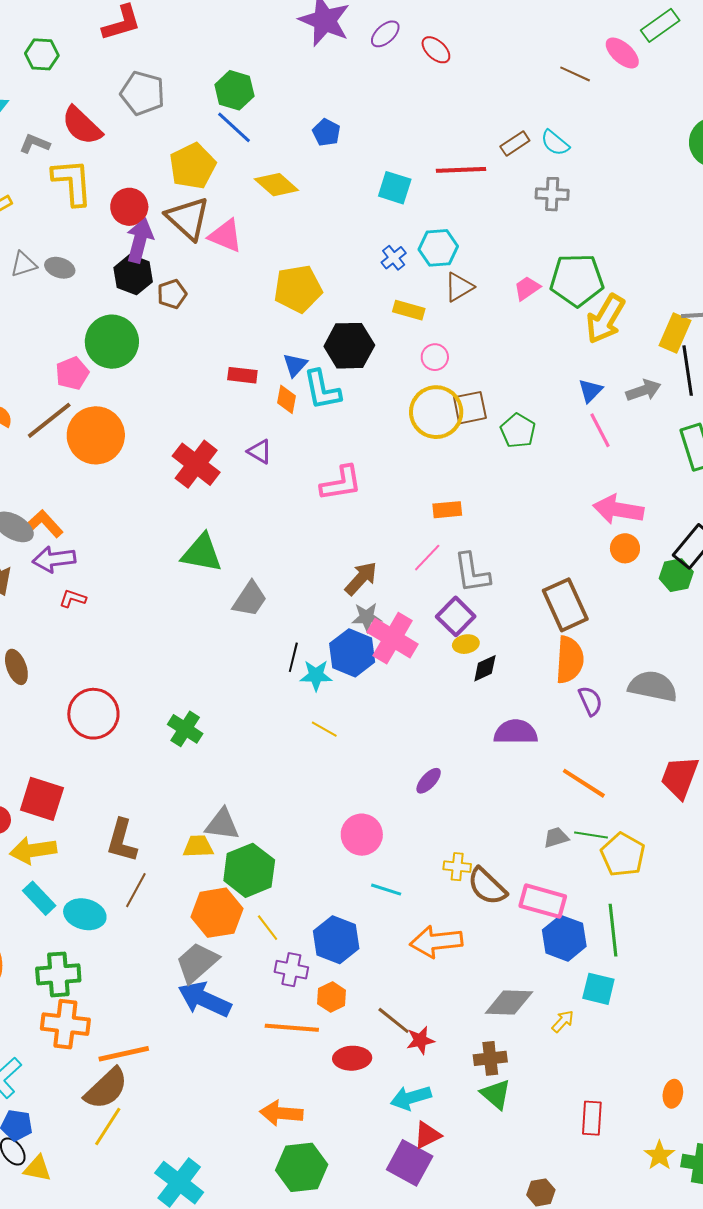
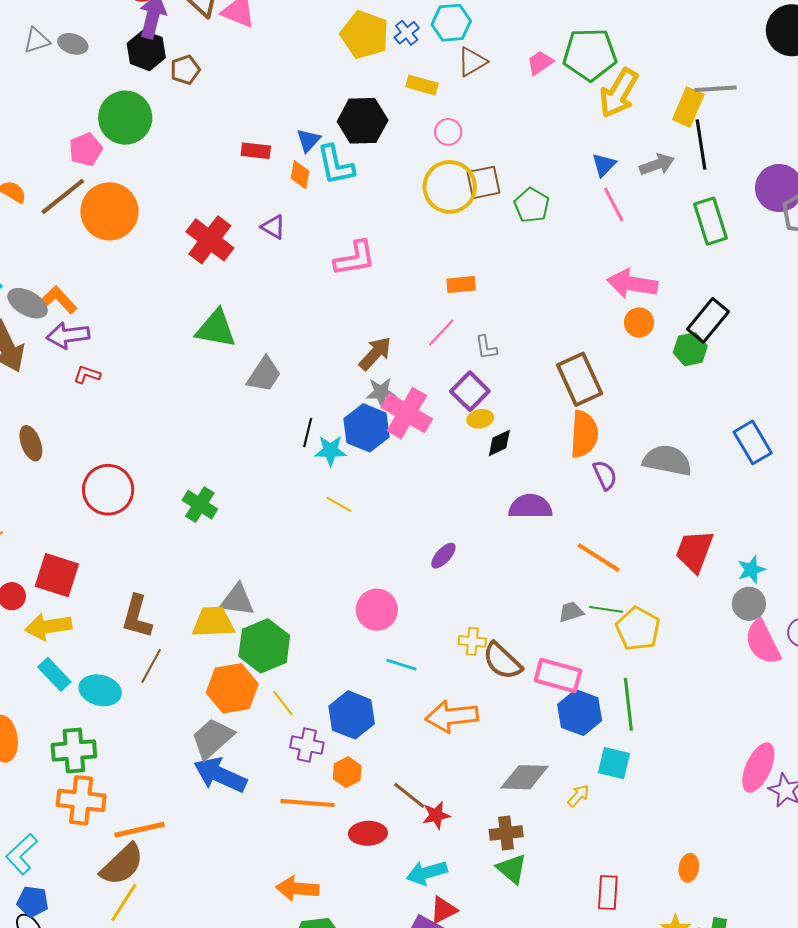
yellow pentagon: (298, 289) -> (365, 35), moved, turned 30
gray L-shape: (472, 573) -> (486, 347), size x0.6
yellow trapezoid: (198, 846) -> (213, 622), size x1.4

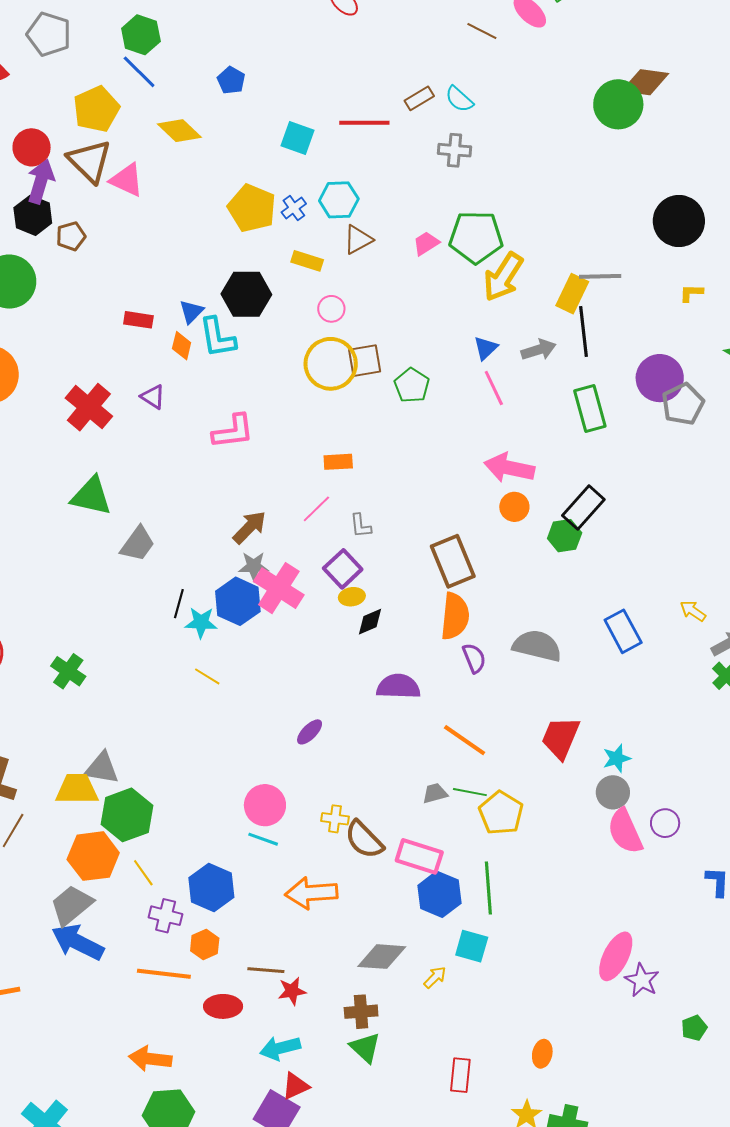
pink circle: (377, 610) -> (265, 805), moved
brown line: (409, 795) -> (266, 970), turned -36

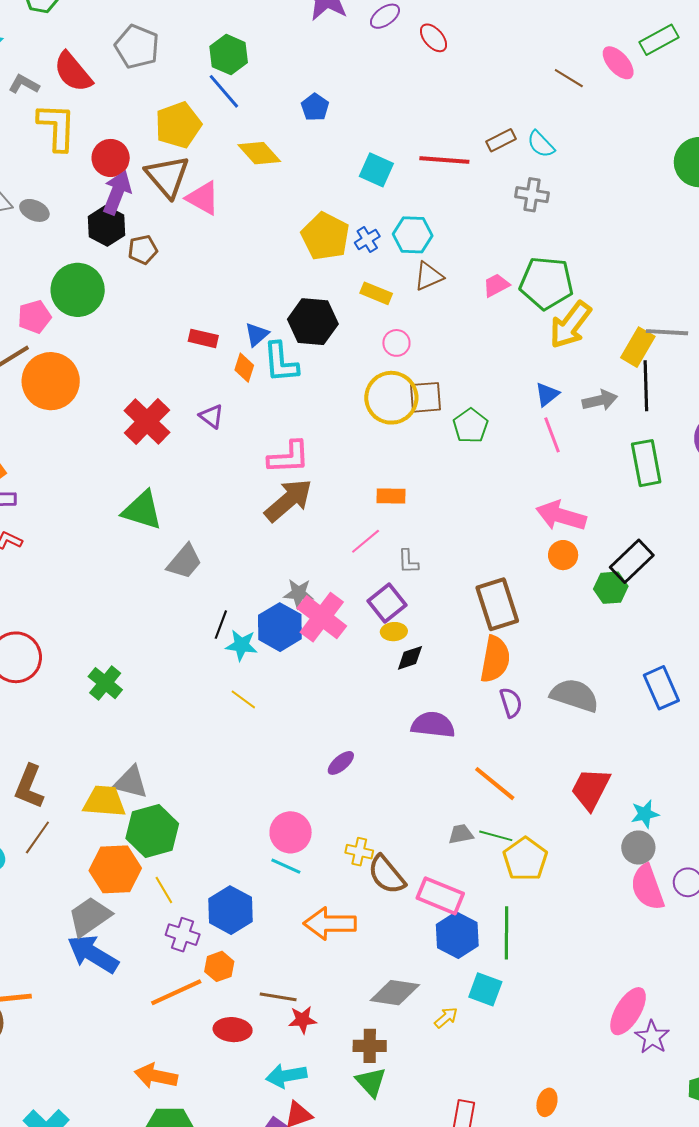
brown arrow: (249, 527) -> (288, 500), moved, size x1.4
orange line: (164, 974) -> (176, 992), turned -36

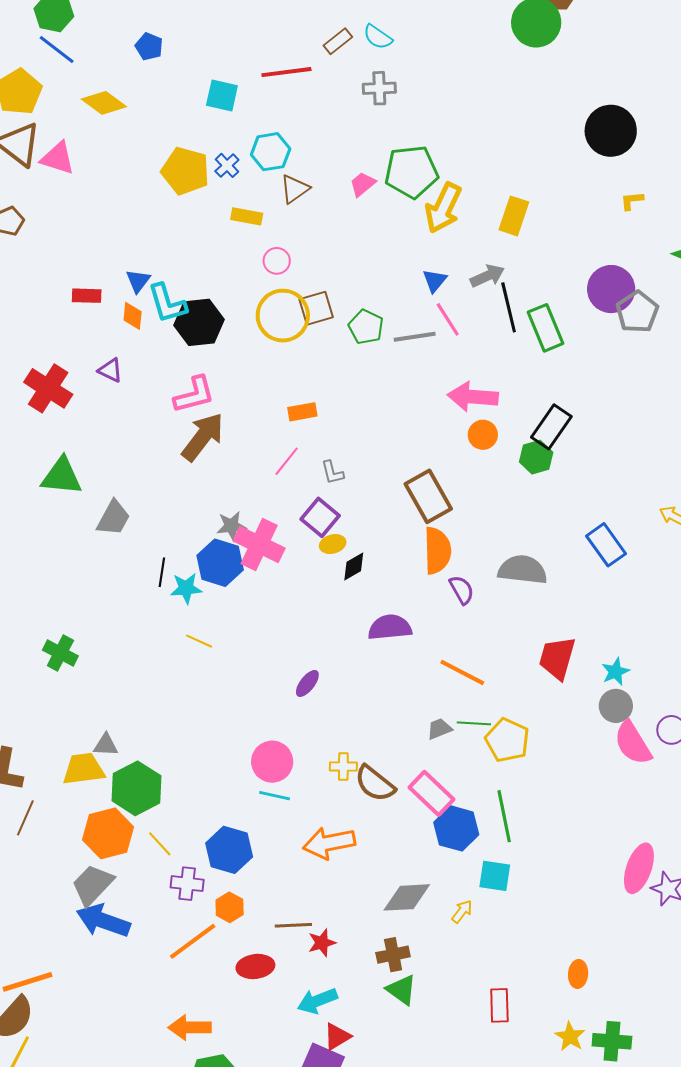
black hexagon: (313, 322) -> (199, 322), moved
gray line: (667, 332) -> (415, 337), moved
black line: (646, 386) -> (509, 307), moved
gray triangle: (131, 782) -> (106, 745), size x0.7
pink rectangle: (440, 896) -> (432, 793), turned 33

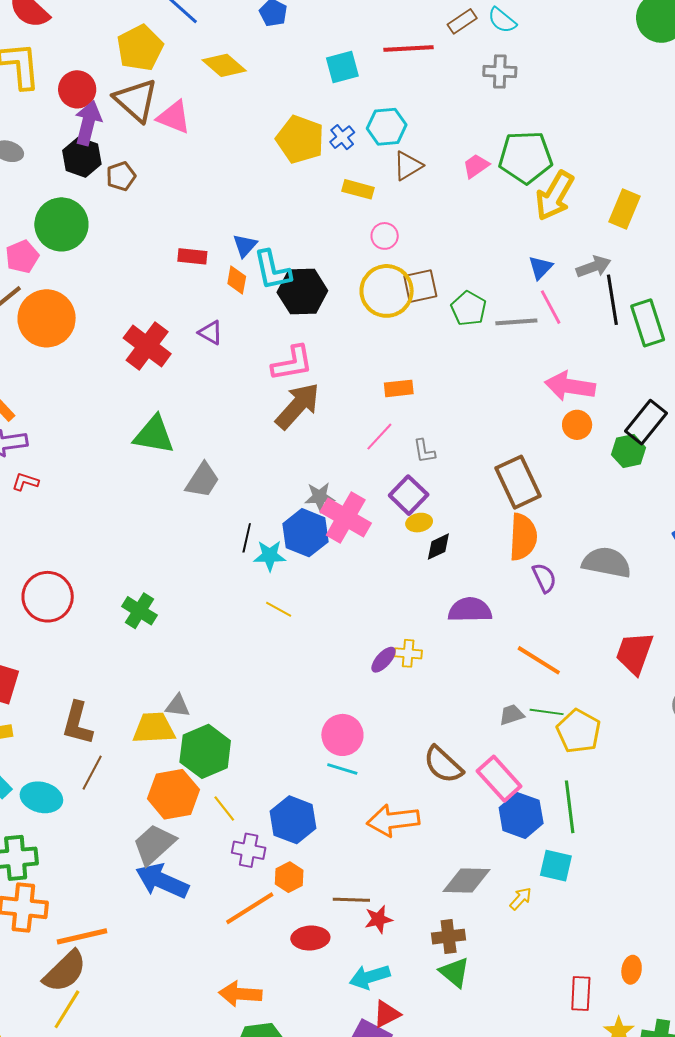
cyan square: (222, 96) -> (342, 67), turned -32
yellow cross: (343, 766) -> (408, 653), moved
red rectangle: (499, 1005) -> (581, 993), moved

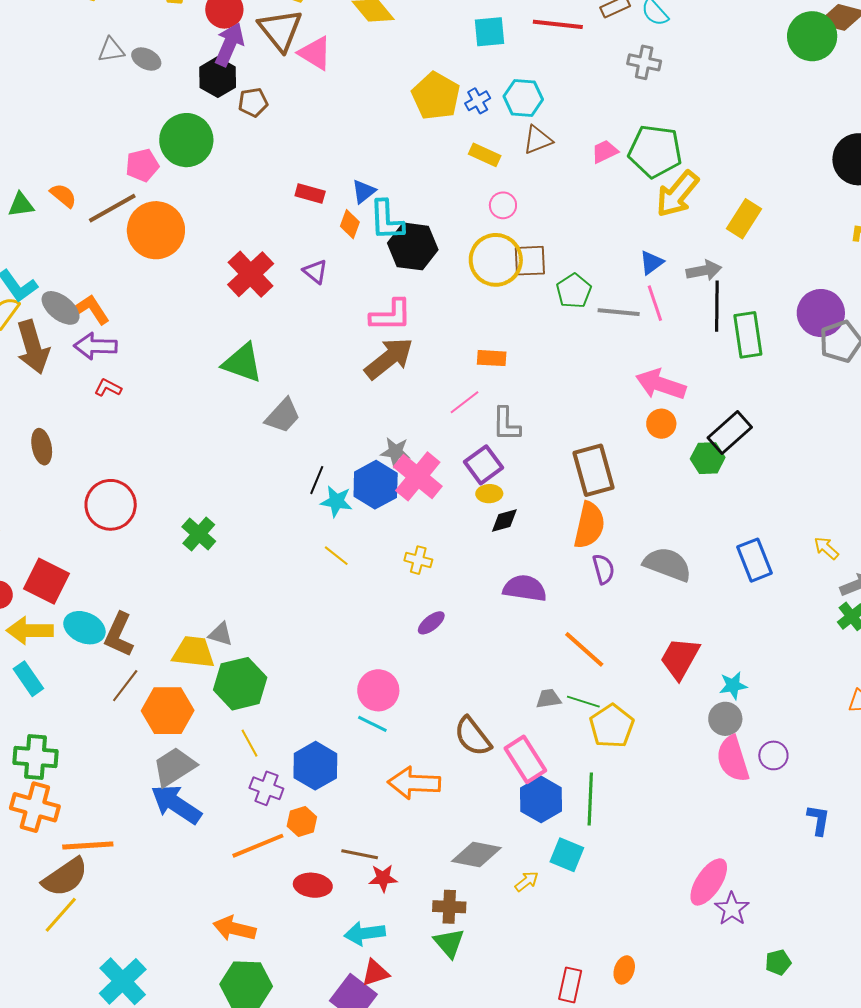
gray L-shape: (424, 451) -> (506, 424), size x1.4
yellow cross: (408, 653) -> (418, 560), moved
orange hexagon: (173, 794) -> (168, 711), moved
cyan ellipse: (41, 797) -> (84, 628), moved

